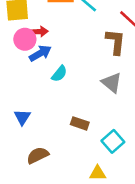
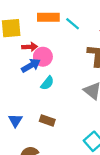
pink circle: (25, 39) -> (43, 57), moved
brown rectangle: (80, 123) -> (47, 120), moved

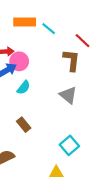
brown rectangle: (47, 120) -> (24, 125), turned 32

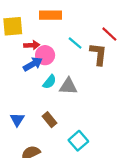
cyan line: (49, 29) -> (75, 43), moved
gray triangle: (68, 95) -> (68, 86), moved, turned -36
cyan square: (69, 145) -> (78, 141), moved

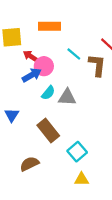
red arrow: (32, 45) -> (31, 56), turned -144
blue triangle: (17, 120) -> (12, 115), moved
brown rectangle: (49, 120) -> (48, 131), size x1.5

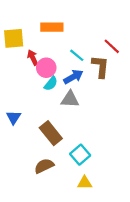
red arrow: (31, 56) -> (33, 58), turned 32
blue arrow: (32, 75) -> (73, 77), moved
cyan semicircle: (48, 93) -> (51, 84), moved
brown semicircle: (29, 164) -> (44, 166), moved

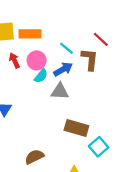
orange rectangle: (52, 27) -> (30, 34), moved
red arrow: (33, 58) -> (14, 60), moved
brown rectangle: (51, 133) -> (76, 128), moved, turned -35
cyan square: (80, 155) -> (99, 147), moved

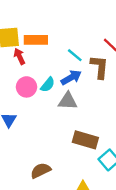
red arrow: (14, 60) -> (19, 56), moved
pink circle: (37, 60) -> (26, 87), moved

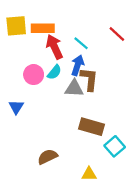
red arrow: (19, 56) -> (54, 47), moved, size x1.5
brown L-shape: (99, 67) -> (89, 79), moved
blue arrow: (71, 78) -> (78, 65), turned -42

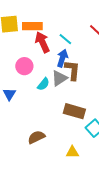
cyan semicircle: (54, 72) -> (43, 84), moved
gray triangle: (74, 88) -> (59, 78), turned -36

